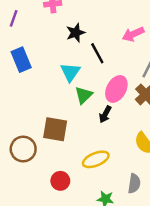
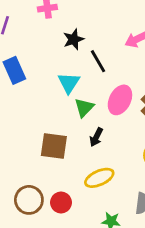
black arrow: (105, 114) -> (96, 137), moved
brown circle: (23, 149) -> (29, 200), moved

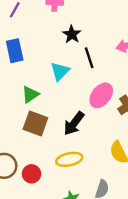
black star: (74, 39) -> (72, 34), turned -30
green triangle: (84, 108) -> (30, 94), moved
black arrow: (96, 137) -> (74, 123), size x1.5

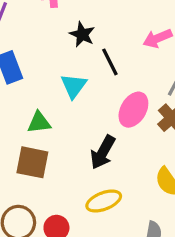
green triangle: (30, 94) -> (39, 122), turned 36
brown square: (35, 123) -> (32, 162), moved

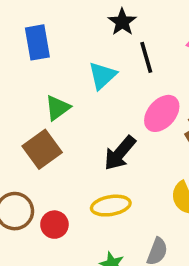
green triangle: (39, 122) -> (58, 108), turned -40
brown square: (32, 162) -> (42, 149), turned 32

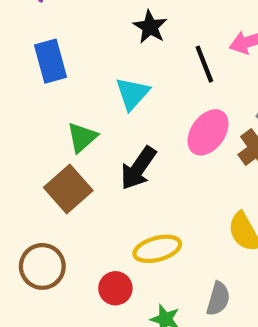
black line: (146, 57) -> (204, 64), moved
black arrow: (120, 153) -> (138, 168), moved
red circle: (54, 225) -> (115, 288), moved

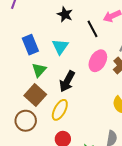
blue rectangle: (50, 61) -> (30, 45), moved
yellow ellipse: (157, 249) -> (60, 110), moved, turned -40
brown circle: (42, 266) -> (26, 121), moved

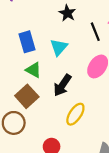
green triangle: (39, 70) -> (33, 70), turned -49
yellow ellipse: (60, 110) -> (75, 114), moved

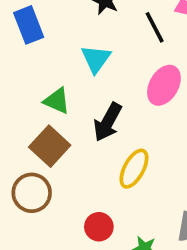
blue rectangle: (27, 42) -> (29, 25), moved

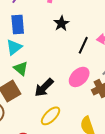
black line: (155, 27) -> (83, 45), turned 36
cyan triangle: (96, 59) -> (14, 47), moved

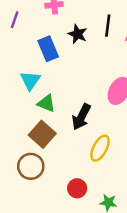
blue rectangle: (18, 24) -> (48, 49), moved
black line: (83, 45) -> (108, 26), moved

